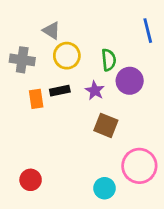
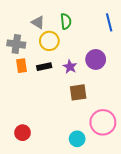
green semicircle: (109, 60) -> (66, 21), moved
orange rectangle: (36, 99) -> (21, 66), moved
brown square: (106, 125) -> (78, 92), turned -30

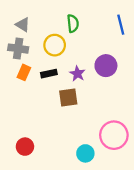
gray triangle: (38, 22) -> (23, 25), moved
orange rectangle: (21, 66) -> (24, 72), turned 32
brown square: (78, 92) -> (68, 98), moved

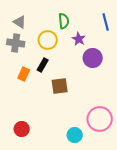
orange rectangle: (24, 72) -> (24, 74), moved
black rectangle: (49, 74) -> (43, 65), turned -48
purple star: (77, 74) -> (79, 39), moved

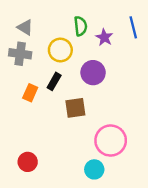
purple star: (79, 39) -> (104, 37), moved
purple circle: (93, 58) -> (93, 73), moved
pink circle: (100, 119) -> (111, 141), moved

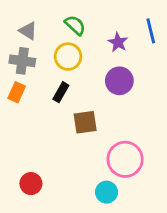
green semicircle: (80, 26) -> (75, 25), moved, turned -42
purple circle: (93, 73) -> (119, 81), moved
orange rectangle: (30, 93) -> (17, 92), moved

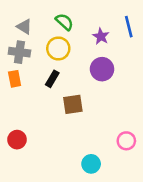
orange rectangle: (17, 92) -> (15, 79), turned -35
pink circle: (125, 159) -> (126, 141), moved, size x0.6
red circle: (31, 184) -> (17, 140), moved

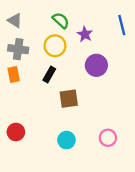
gray triangle: (24, 27) -> (15, 20), moved
purple star: (101, 36) -> (85, 34), moved
pink circle: (126, 141) -> (108, 138), moved
cyan circle: (91, 164) -> (66, 140), moved

